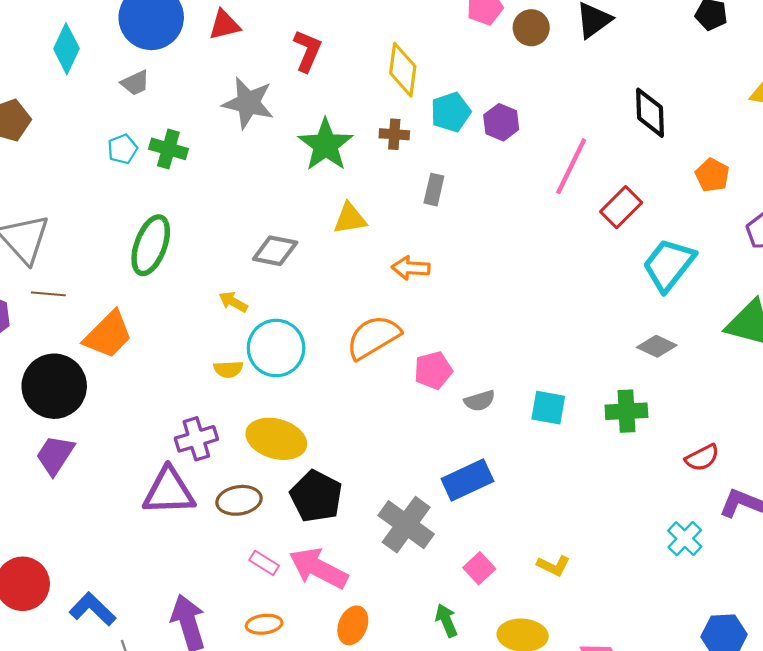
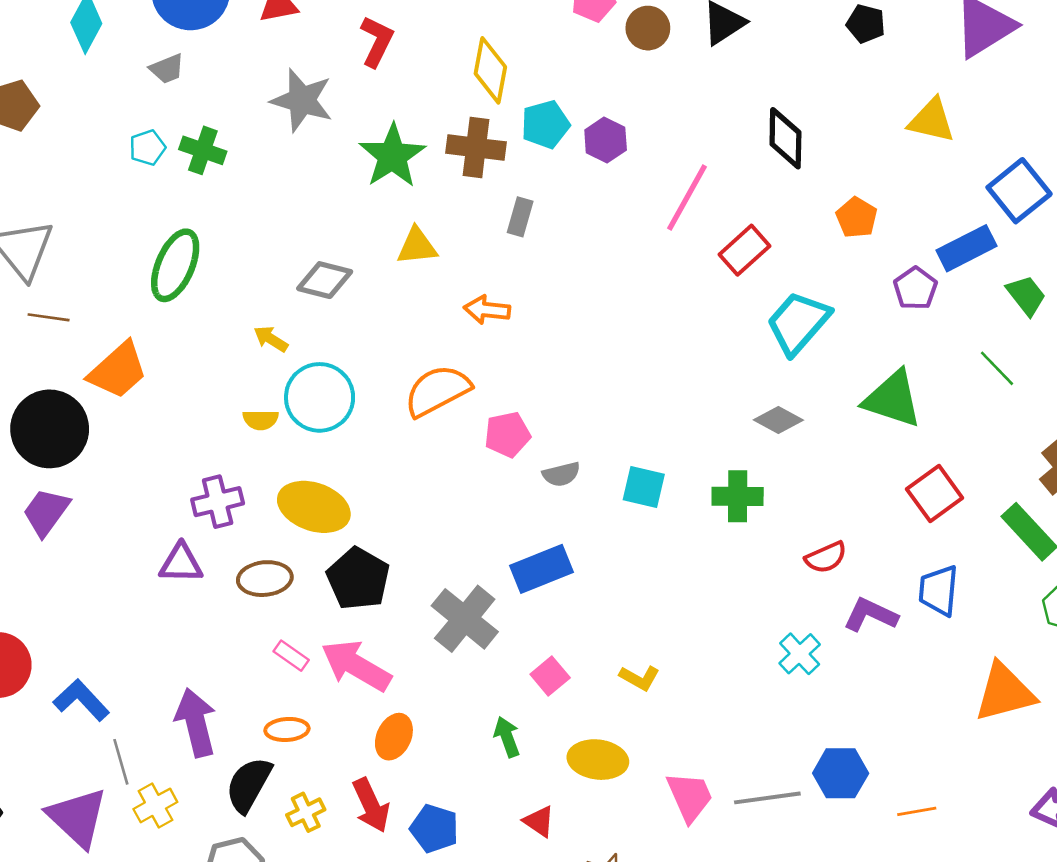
brown cross: (394, 134) -> (476, 148), size x1.6
purple triangle: (169, 491) -> (181, 563), size x0.7

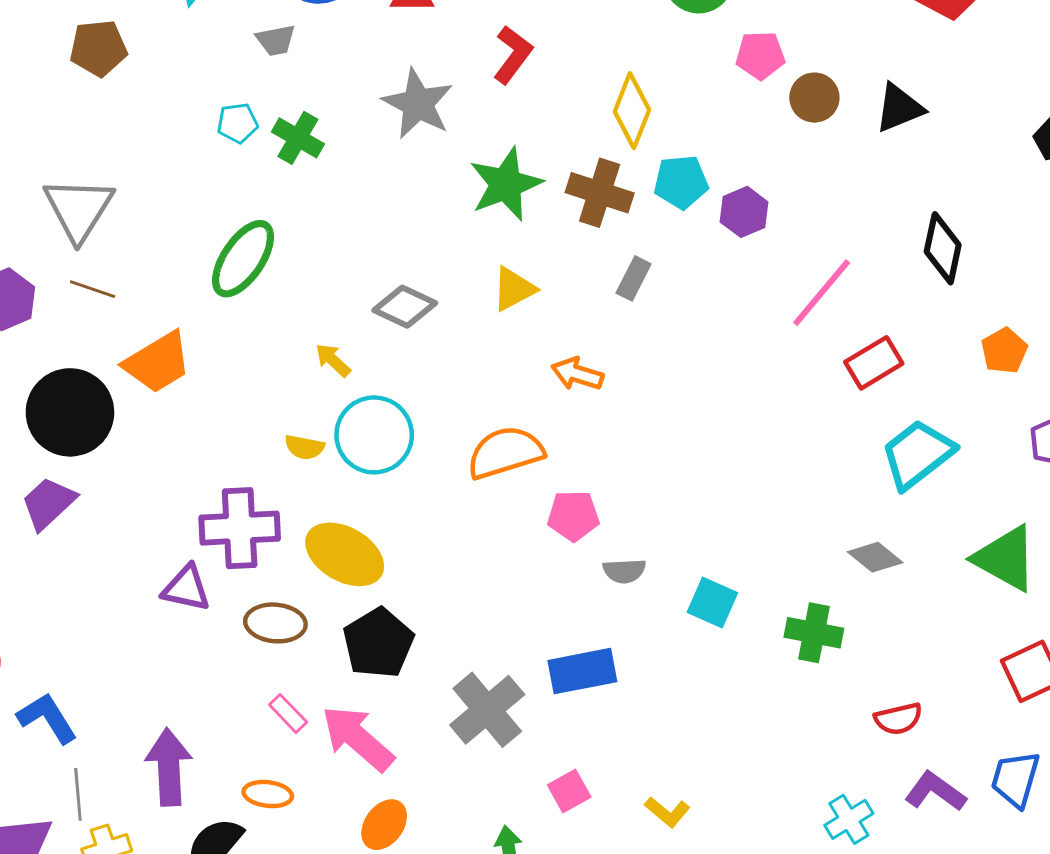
yellow triangle: (417, 246) -> (514, 289), turned -33
purple cross: (218, 502) -> (240, 528), size x1.4

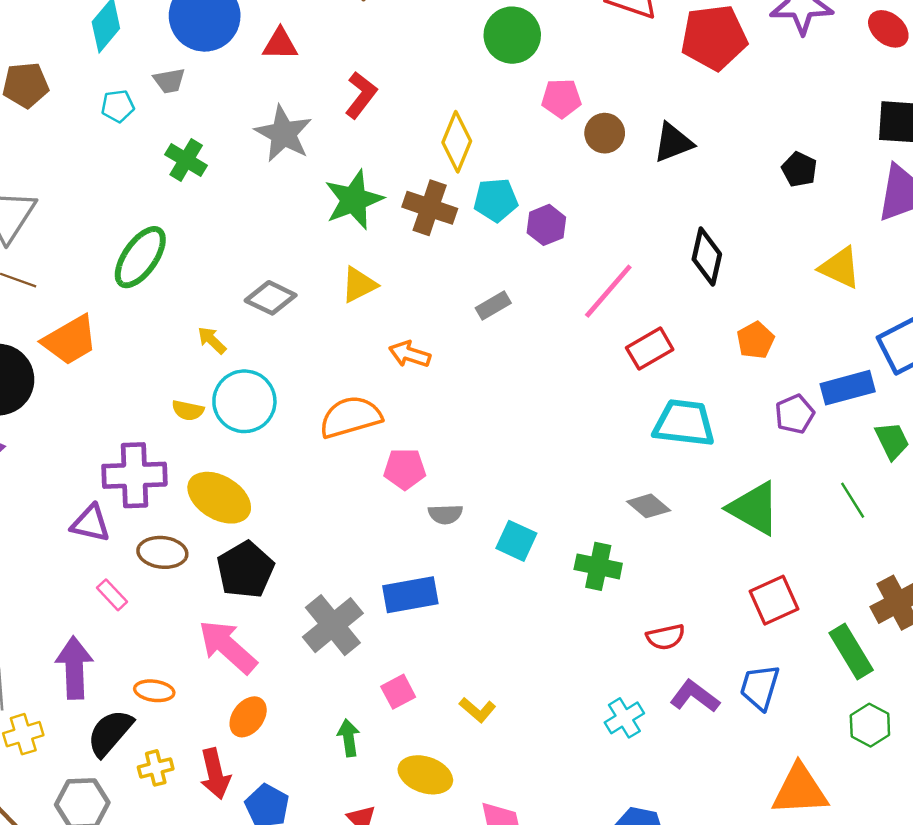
cyan pentagon: (237, 123) -> (118, 106), moved
gray rectangle: (634, 278) -> (493, 305), moved, turned 32
cyan trapezoid: (917, 454) -> (684, 423), turned 44
pink rectangle: (288, 713) -> (112, 595), moved

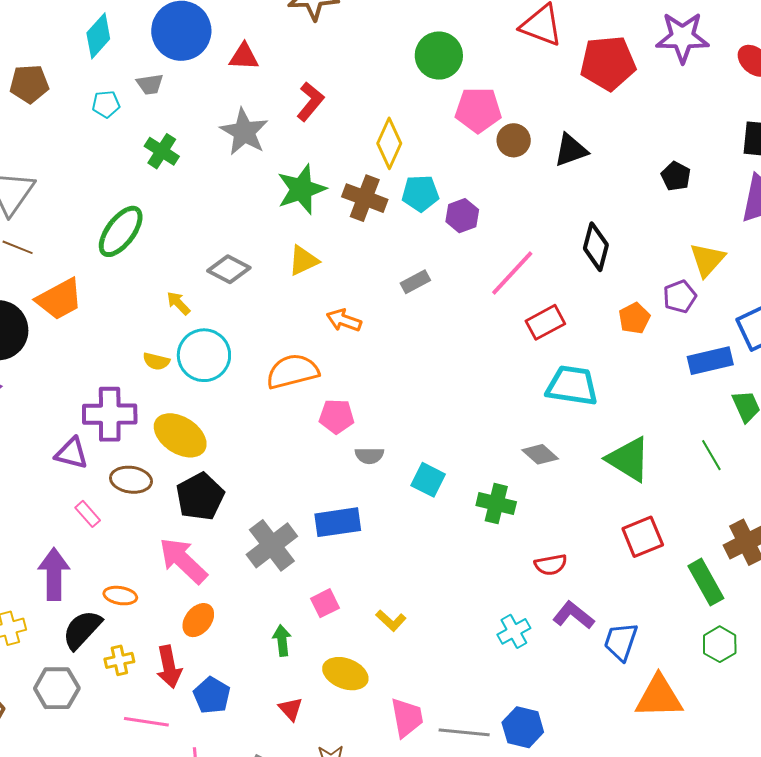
pink pentagon: (561, 98) -> (478, 110), size x1.4
yellow triangle: (840, 268) -> (707, 260), turned 45
purple pentagon: (795, 414) -> (680, 297), moved
blue trapezoid: (760, 687) -> (621, 642), moved

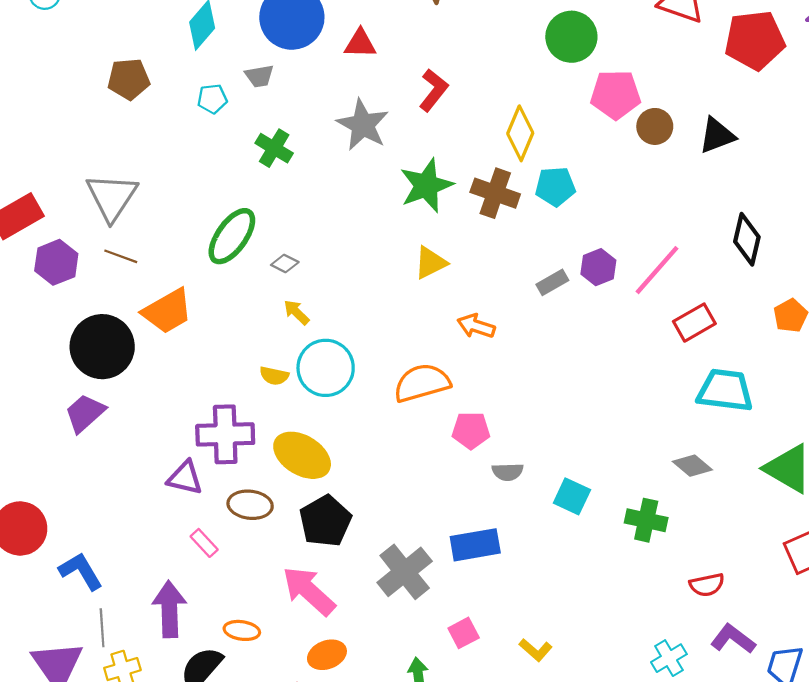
purple hexagon: (462, 216) -> (598, 267), moved
gray diamond: (229, 269) -> (285, 264), moved, size x0.6
orange ellipse: (198, 620) -> (327, 655), turned 32

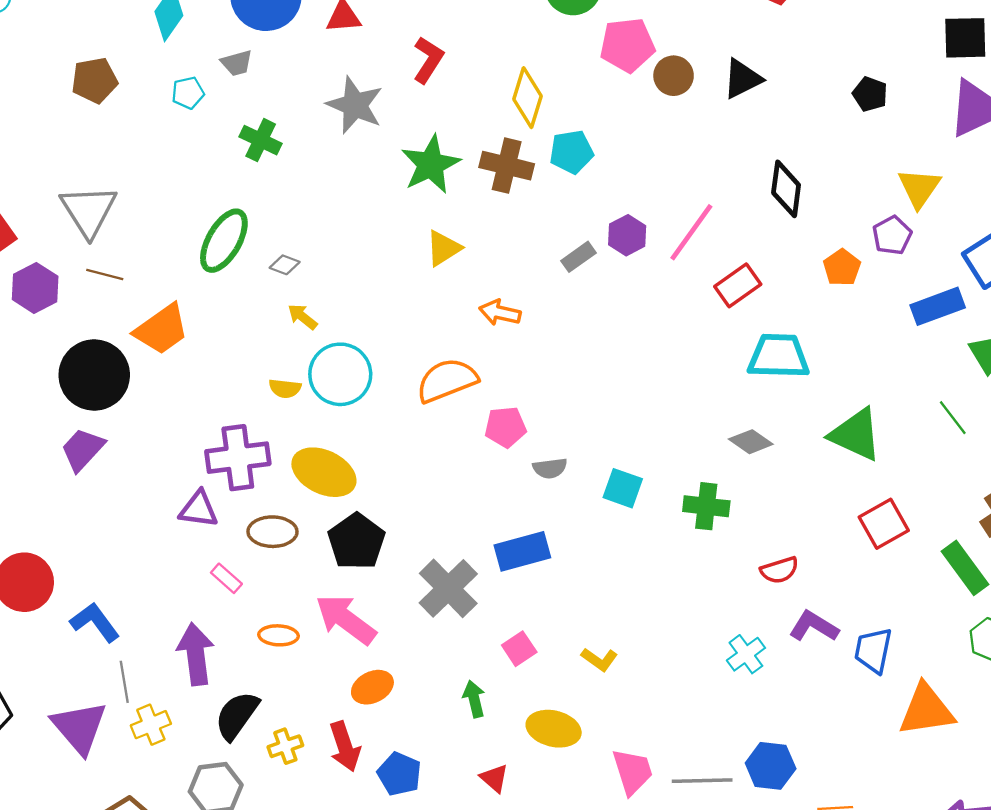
orange ellipse: (242, 630) -> (278, 635), moved

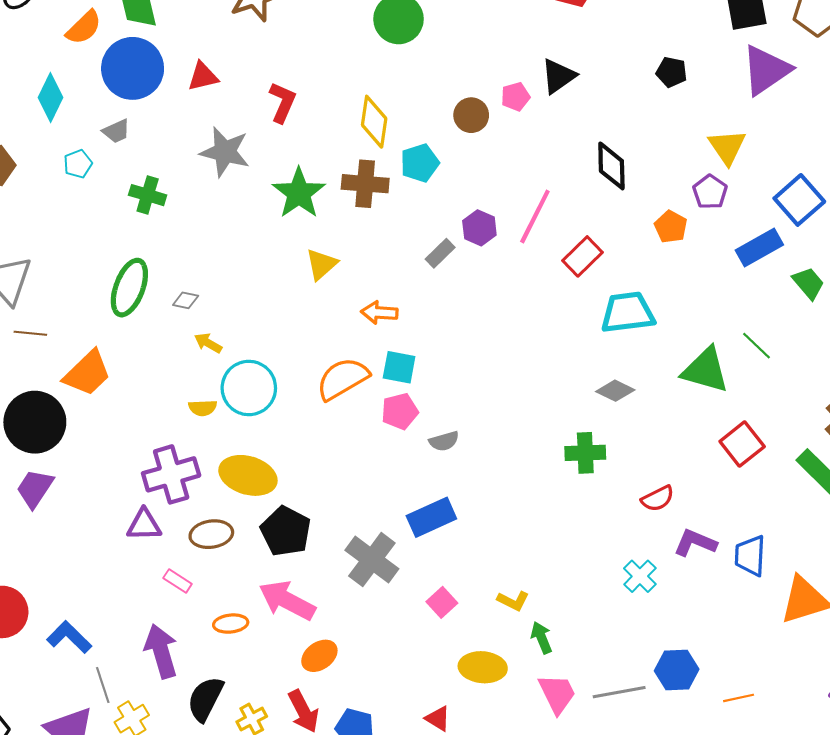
pink pentagon: (627, 45) -> (515, 97), moved, size x0.6
brown circle: (674, 76) -> (471, 115), moved
green line: (953, 418) -> (756, 346), moved
cyan square: (623, 488) -> (399, 367), moved
green arrow: (474, 699) -> (541, 638), moved

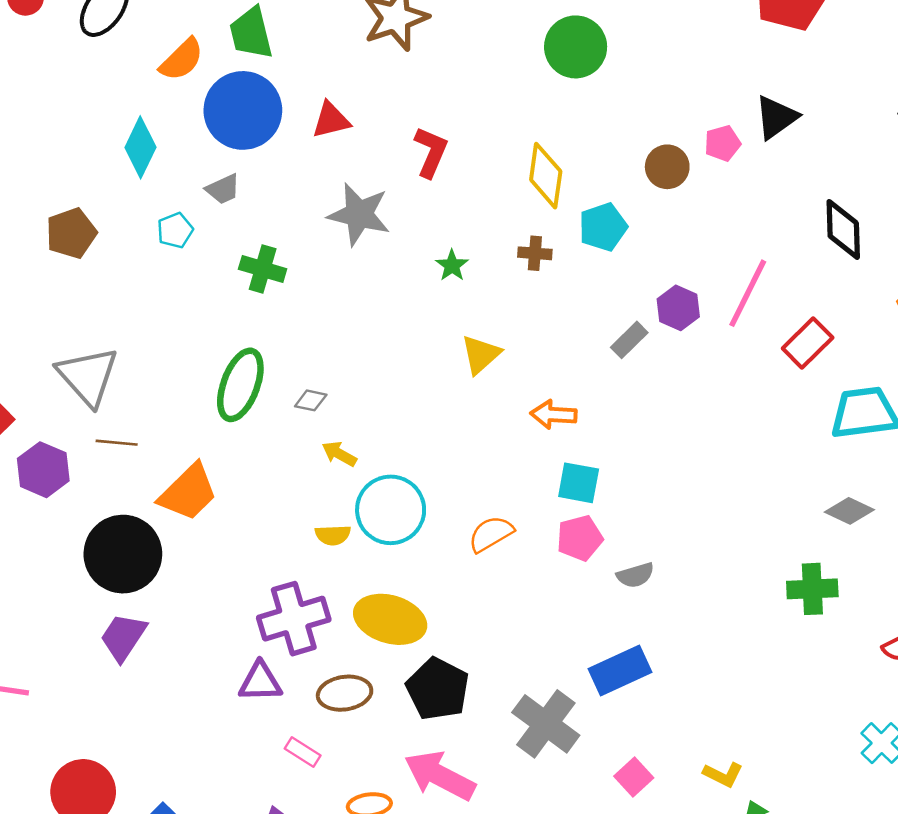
brown cross: (365, 184) -> (535, 253), size x0.6
green star: (299, 193) -> (452, 266), size x0.5
orange semicircle: (342, 379) -> (491, 534), moved, size x0.7

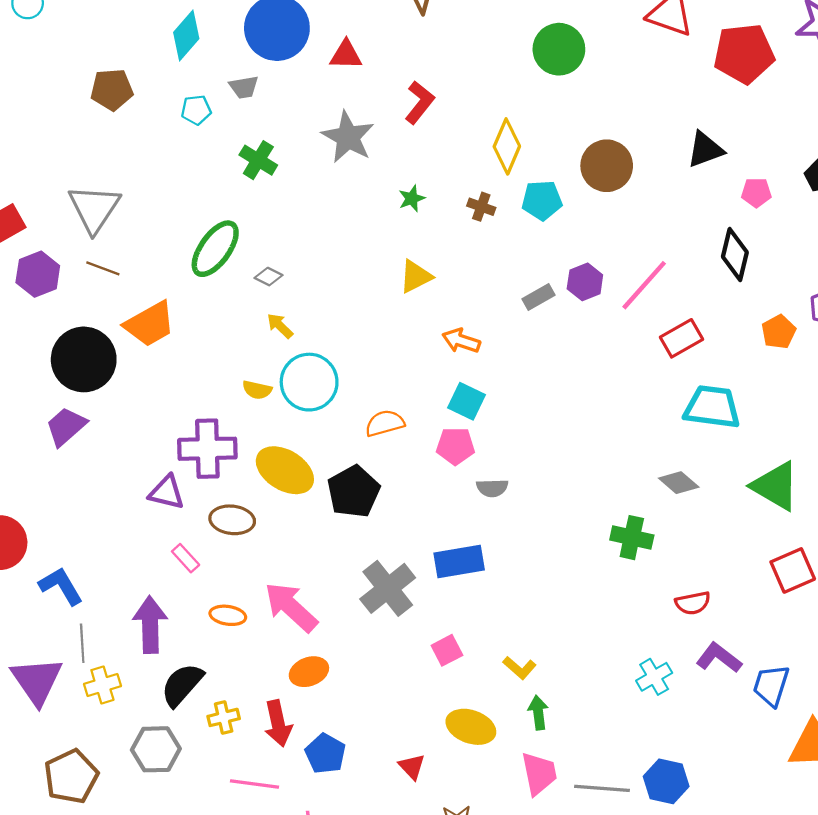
pink pentagon: (722, 143) -> (756, 193), moved
brown circle: (667, 167) -> (607, 166), size x1.4
black pentagon: (438, 689) -> (354, 492), moved

